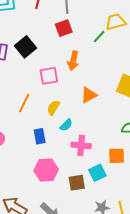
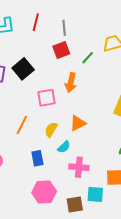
green line: (99, 37) -> (88, 58), moved
orange triangle: (89, 95) -> (78, 123), moved
cyan square: (97, 173) -> (95, 194), turned 30

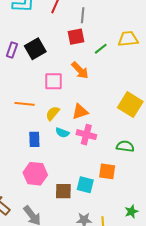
orange arrow: (71, 83) -> (80, 70), turned -66
orange line: (22, 125) -> (25, 104), turned 60
cyan semicircle: (64, 147) -> (62, 133), turned 56
pink cross: (79, 167) -> (86, 135), moved

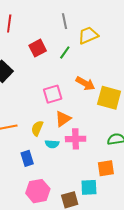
gray line: (83, 15) -> (65, 21), moved
orange arrow: (80, 70) -> (85, 84), moved
pink square: (53, 81) -> (53, 94), moved

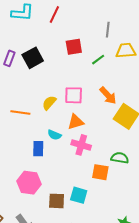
yellow semicircle: (37, 128) -> (49, 103), moved
cyan semicircle: (52, 144) -> (54, 135), moved
blue rectangle: (27, 158) -> (38, 149), moved
orange square: (106, 168) -> (100, 172), moved

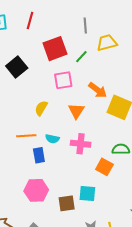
red square: (74, 47) -> (55, 49), size x1.4
pink square: (74, 95) -> (63, 80), moved
orange line: (20, 113) -> (26, 136), moved
orange triangle: (76, 122) -> (76, 111), moved, turned -30
orange square: (100, 172) -> (104, 167), turned 30

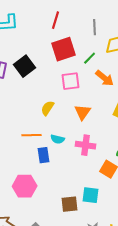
red line: (30, 20) -> (56, 20), moved
orange arrow: (98, 90) -> (105, 78), moved
pink hexagon: (36, 190) -> (25, 186), moved

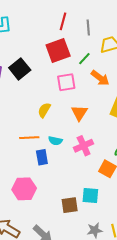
red line: (56, 20) -> (63, 21), moved
pink cross: (86, 145) -> (84, 146), turned -30

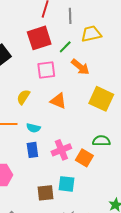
orange triangle: (79, 113) -> (58, 101), turned -42
pink cross: (84, 146) -> (61, 150), moved
blue rectangle: (42, 157) -> (32, 150), moved

